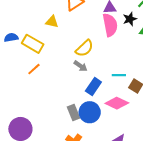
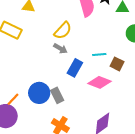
orange line: (34, 69) -> (13, 99), moved
blue circle: (90, 112) -> (39, 93), moved

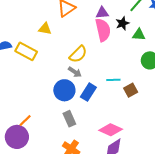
brown square: (117, 64) -> (131, 90), turned 32
pink diamond: (99, 82) -> (111, 130), moved
blue circle: (39, 93) -> (64, 90), moved

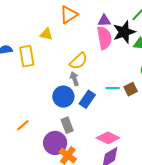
black star: (122, 23) -> (124, 32), size x1.6
yellow rectangle: (26, 51) -> (27, 56), turned 50
gray arrow: (75, 72) -> (74, 79), turned -144
brown square: (131, 90) -> (131, 89), moved
purple circle: (17, 137) -> (55, 143), moved

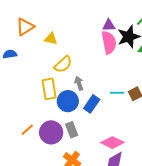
orange triangle: (69, 15) -> (25, 27), moved
yellow rectangle: (27, 56) -> (49, 89), moved
yellow semicircle: (78, 61) -> (63, 64), moved
purple circle: (55, 143) -> (51, 132), moved

